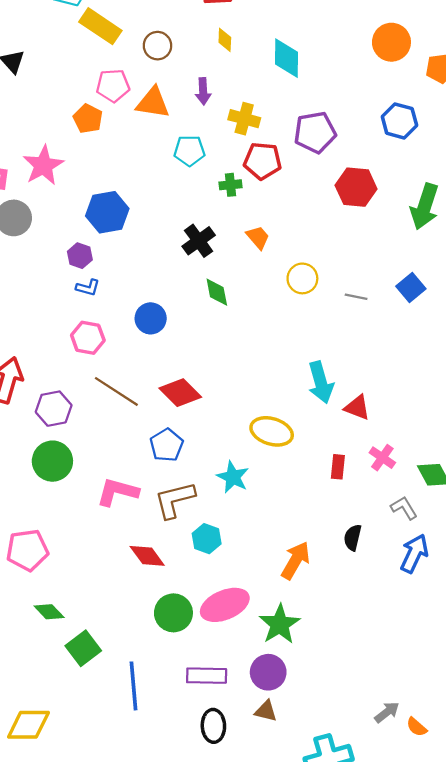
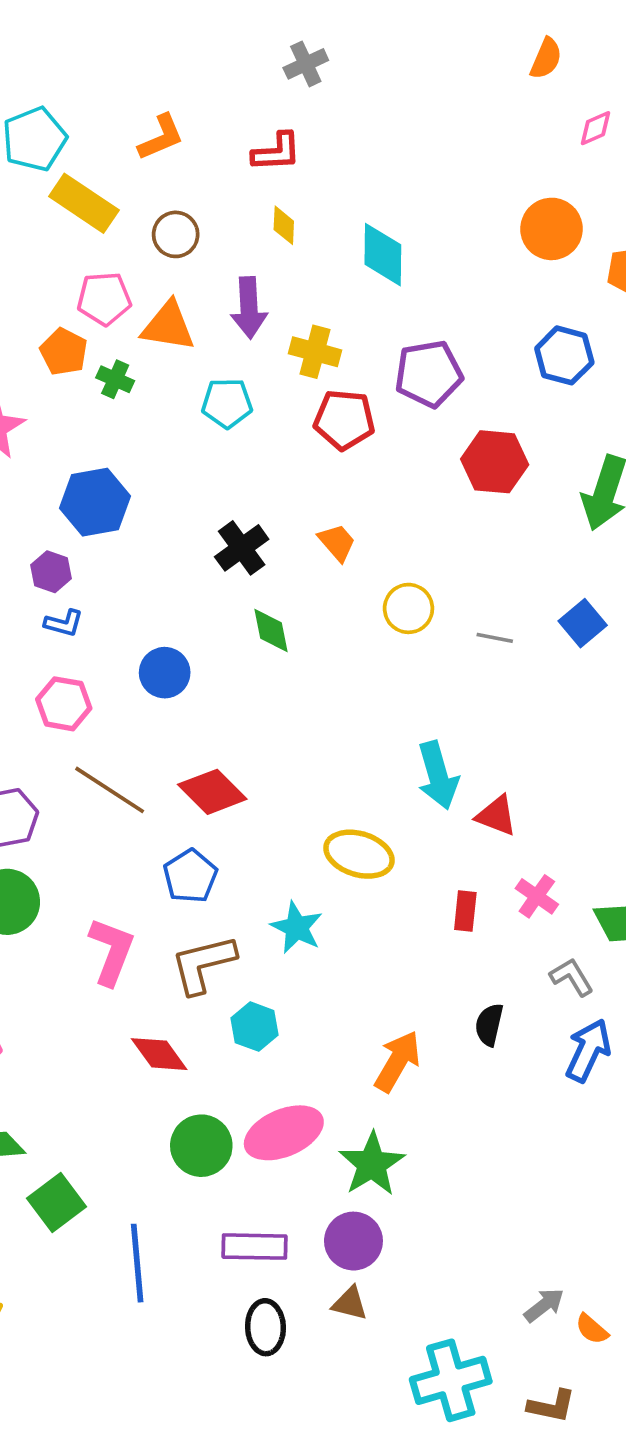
purple arrow: (203, 91) -> (249, 308), size x1.4
green cross: (231, 185) -> (115, 379), moved, turned 30
pink L-shape: (118, 492) -> (111, 951), turned 96

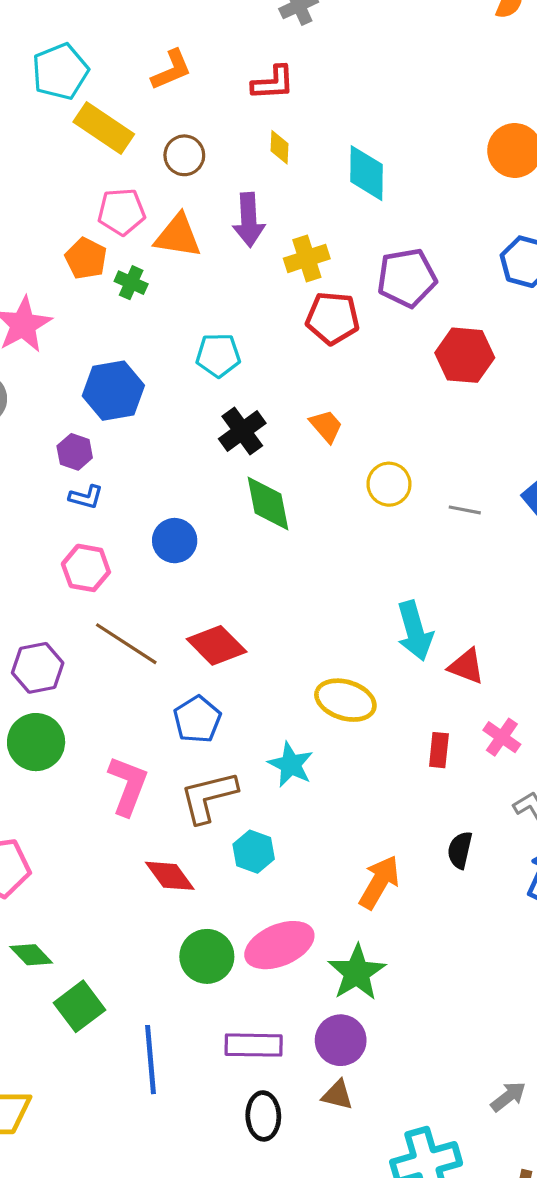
yellow cross: (315, 352) -> (307, 258), turned -33
cyan pentagon: (227, 403) -> (218, 355), moved
green diamond: (271, 630) -> (268, 503), size x1.4

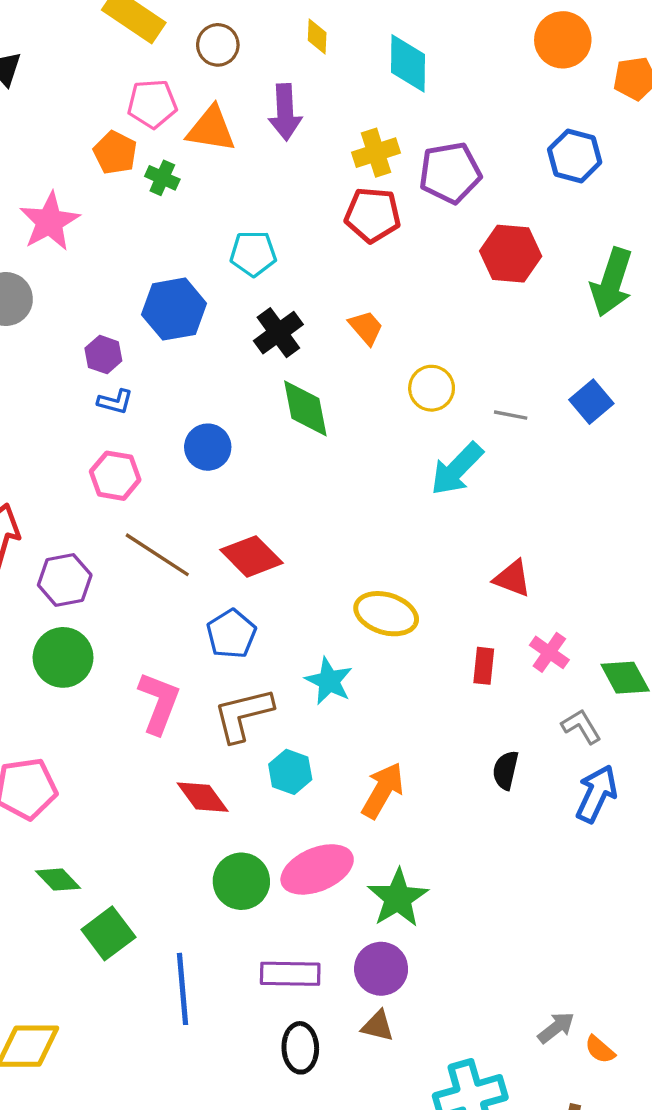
yellow cross: (307, 258) -> (376, 153), moved
blue hexagon: (113, 391) -> (174, 309), moved
cyan arrow: (415, 631) -> (457, 469), moved, turned 60
orange arrow: (379, 882) -> (383, 790), moved

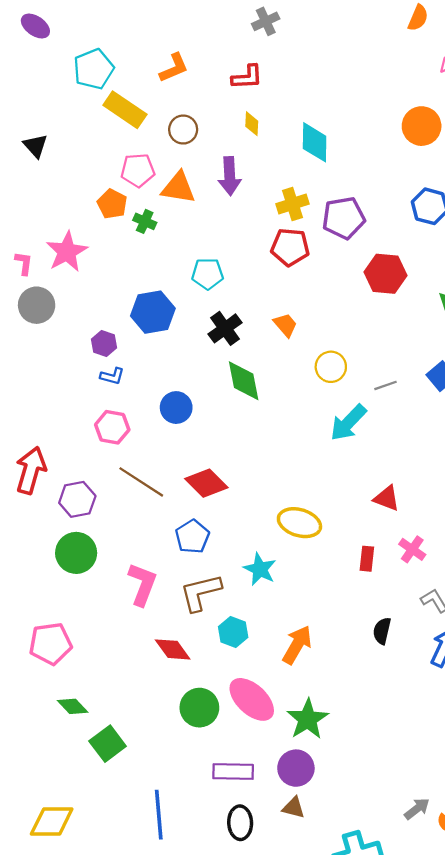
gray line: (511, 415) -> (385, 385), turned -30
pink ellipse: (317, 869) -> (252, 699), turned 66
blue line: (182, 989) -> (159, 815), moved

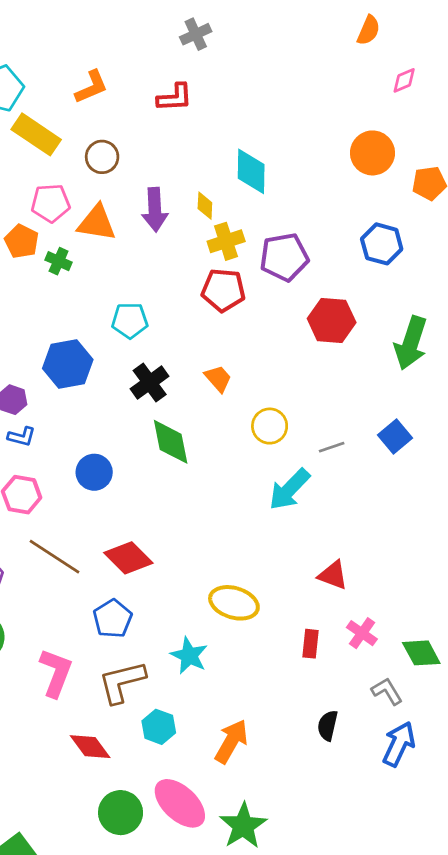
yellow diamond: (252, 124) -> (205, 206), moved

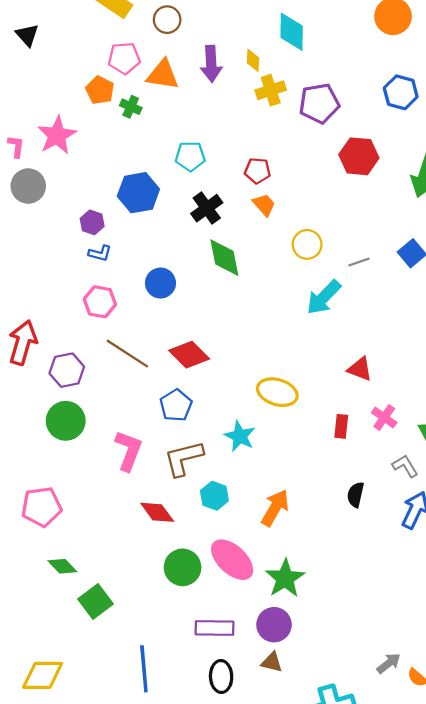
red pentagon: (223, 290) -> (257, 171), moved, size x0.7

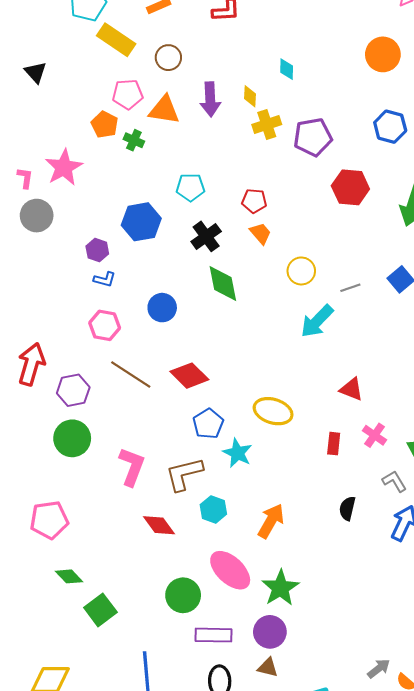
cyan diamond: (292, 32) -> (287, 69), size x0.6
blue pentagon: (176, 405) -> (208, 424), moved
green circle: (183, 567) -> (183, 595), moved

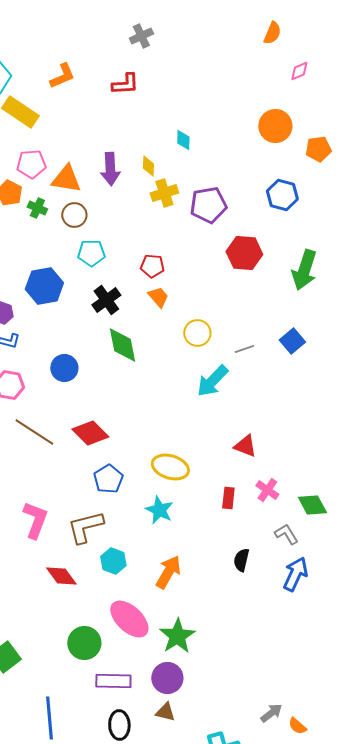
brown circle: (168, 58) -> (74, 215), moved
cyan star: (237, 453) -> (159, 510), moved

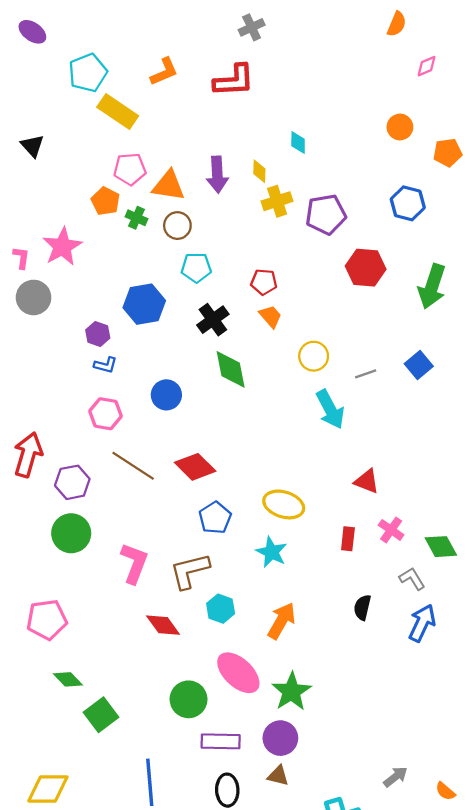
red L-shape: (125, 84) -> (234, 81), size x1.4
orange circle: (275, 126) -> (400, 127), size x0.7
cyan arrow: (212, 381) -> (330, 409), turned -72
orange semicircle: (297, 726) -> (445, 791), moved

